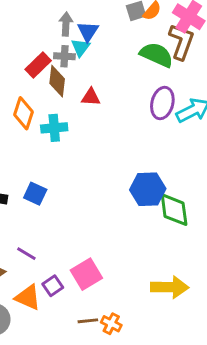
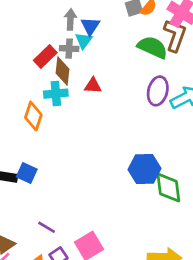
orange diamond: (24, 113) -> (33, 116), moved
cyan cross: (54, 128) -> (56, 94), moved
blue square: (35, 194) -> (27, 173), moved
purple line: (26, 254) -> (47, 227), moved

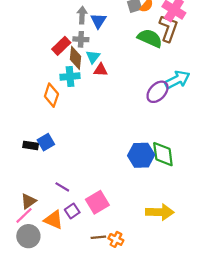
cyan triangle: (84, 41) -> (93, 57), moved
purple ellipse: (158, 91) -> (158, 92), moved, turned 30
blue hexagon: (145, 169) -> (141, 155), moved
blue square: (27, 173) -> (46, 142), turned 35

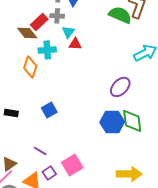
brown diamond: (75, 58) -> (27, 33), moved, turned -45
purple ellipse: (158, 92) -> (120, 87), moved
blue square: (46, 142) -> (49, 110), moved

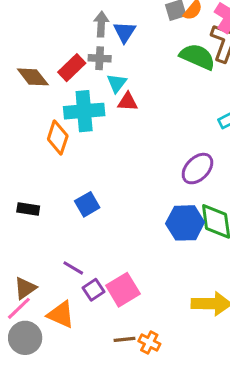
brown diamond: (27, 33) -> (33, 77), moved
cyan cross: (47, 50) -> (84, 111), size x1.4
purple square: (49, 173) -> (93, 290), moved

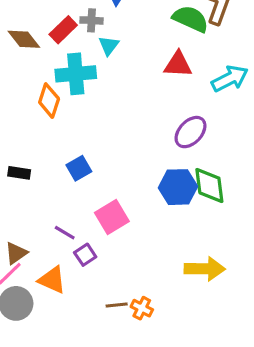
red triangle: (128, 102) -> (178, 64), moved, size x1.4
pink square: (123, 290) -> (112, 217), moved

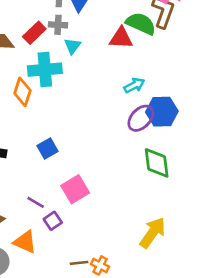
red triangle: (178, 64) -> (121, 38), moved
cyan arrow: (230, 79) -> (134, 85), moved, size x0.7
blue hexagon: (178, 187) -> (162, 112), moved
yellow arrow: (205, 269) -> (153, 233), turned -56

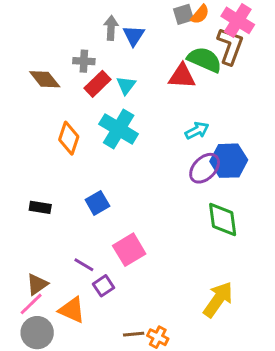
gray cross: (58, 25) -> (84, 61), moved
red rectangle: (34, 33) -> (97, 84), moved
cyan cross: (45, 70) -> (119, 129), moved, turned 36

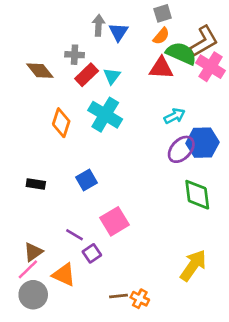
orange semicircle: (200, 14) -> (161, 36), moved
pink cross: (238, 20) -> (211, 67), moved
brown L-shape: (230, 46) -> (204, 41), turned 40

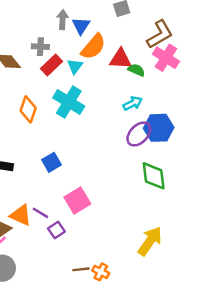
orange semicircle: (161, 36) -> (93, 47), moved, size x1.6
green semicircle: (181, 53) -> (136, 70), moved, size x0.6
orange triangle: (64, 275) -> (21, 215), moved

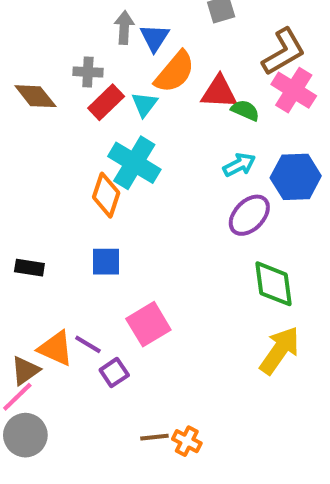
orange diamond: (28, 109) -> (106, 195), moved
blue hexagon: (159, 128) -> (296, 177), moved
blue square: (51, 162) -> (106, 262), turned 30
yellow arrow: (150, 241) -> (280, 350), moved

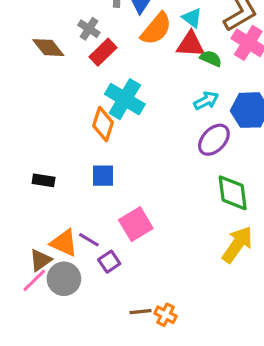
gray cross: (88, 72) -> (89, 29), turned 30
cyan triangle: (144, 104) -> (192, 18), moved, turned -30
gray circle: (25, 435) -> (64, 279), moved

